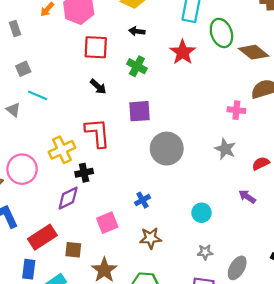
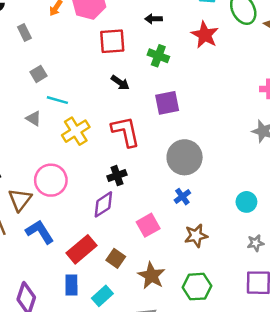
gray circle: (167, 149) -> (185, 157), moved
yellow cross: (62, 150) -> (76, 131), moved
brown square: (73, 250) -> (116, 258), turned 36

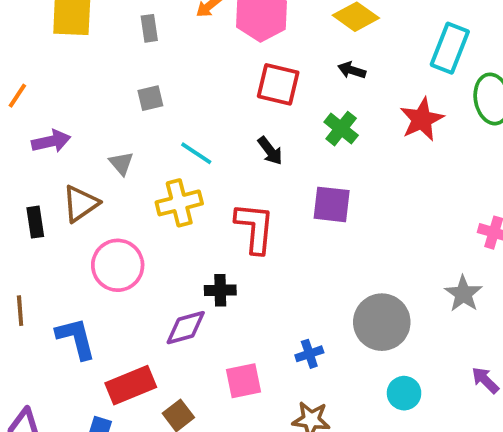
cyan line: (57, 100) -> (196, 153), moved
gray circle: (185, 157) -> (382, 322), moved
brown triangle: (20, 200) -> (80, 204), moved

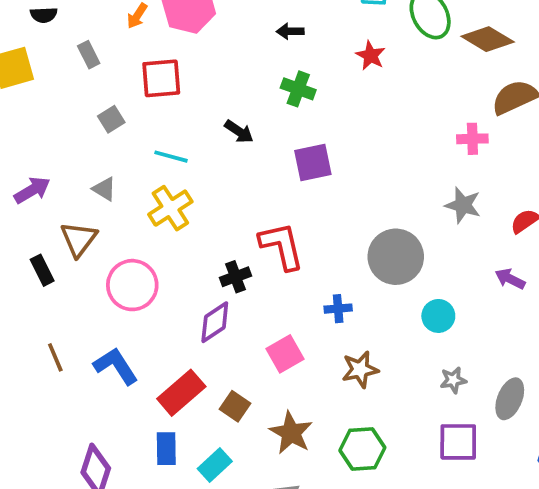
red square: (278, 84) -> (161, 78), moved
red star: (422, 119) -> (371, 56), size x0.7
red L-shape: (255, 228) -> (282, 246), moved
blue cross: (309, 354) -> (338, 309), turned 32

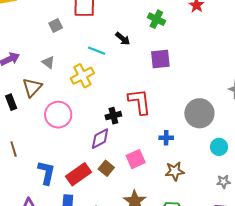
cyan line: (171, 157) -> (97, 51), moved
blue L-shape: (116, 366) -> (46, 173), moved, turned 40
brown square: (235, 406) -> (106, 168), moved

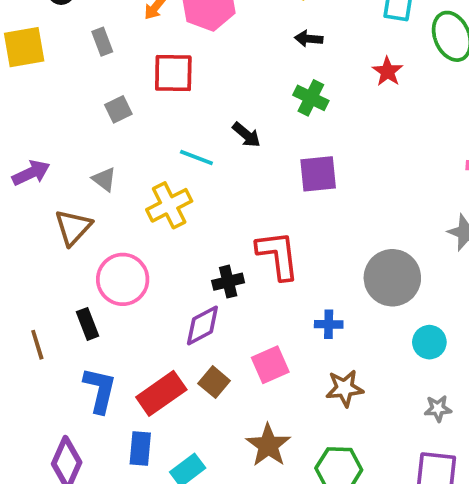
black rectangle: (11, 102) -> (88, 324), moved

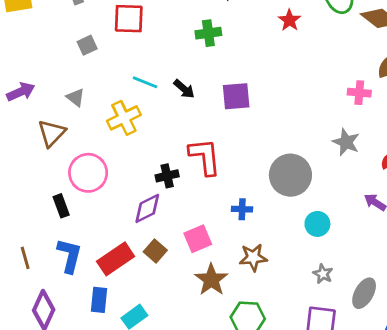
green cross: (311, 98) -> (208, 33), moved, turned -35
black arrow: (247, 135) -> (184, 89), moved
brown line: (37, 345) -> (25, 258), moved
gray star: (438, 409) -> (323, 274), turned 30
brown star: (268, 445) -> (211, 280), moved

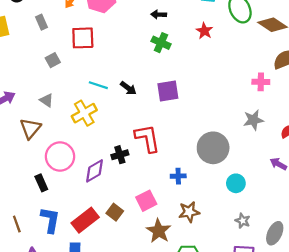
green cross: (208, 33) -> (161, 43), moved, turned 36
gray star: (346, 142) -> (253, 120), turned -30
purple diamond: (147, 208) -> (95, 171), moved

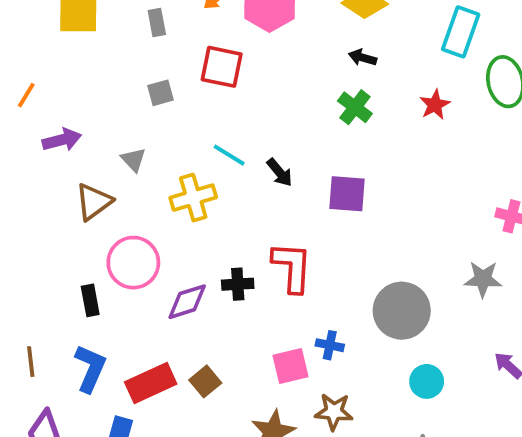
pink square: (146, 201) -> (291, 366), moved

